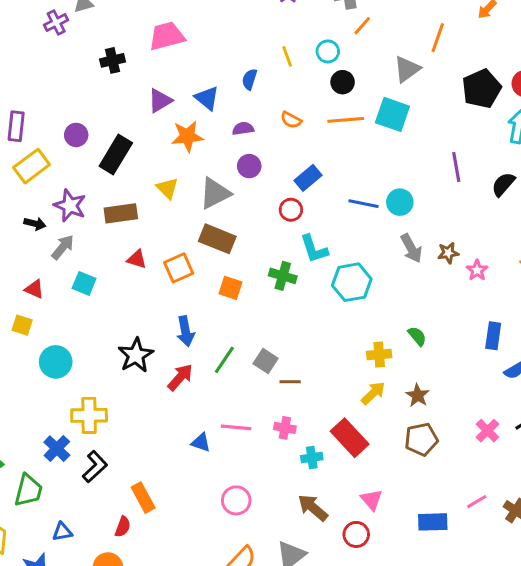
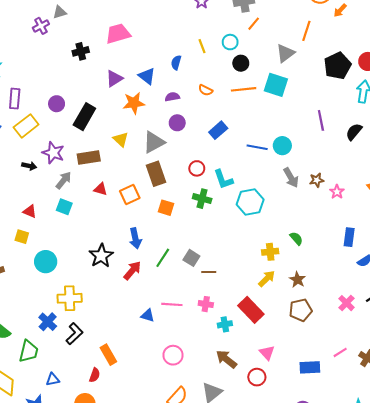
red circle: (291, 210) -> (197, 168), moved
brown rectangle: (217, 239) -> (156, 174), turned 50
gray arrow: (63, 247) -> (64, 180), moved

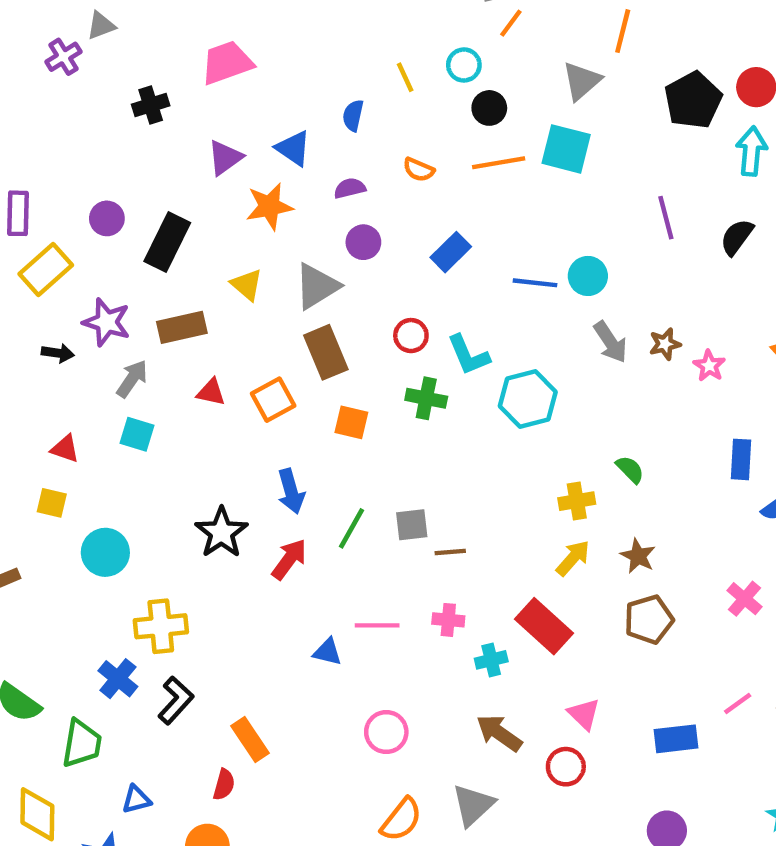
gray square: (191, 258) -> (412, 525), turned -35

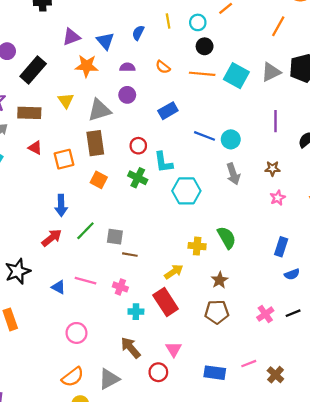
gray triangle: (582, 81) -> (271, 72), moved
brown star: (665, 344) -> (272, 169), moved
green semicircle: (630, 469) -> (227, 238), size x1.5
black star: (221, 532) -> (18, 271), moved
yellow arrow: (573, 558) -> (174, 272), moved

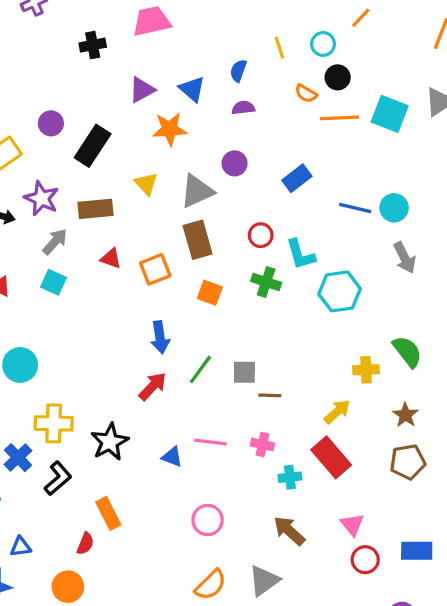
purple semicircle: (127, 67) -> (243, 108), moved
orange semicircle: (163, 67) -> (306, 93), moved
red circle: (158, 372) -> (365, 560), moved

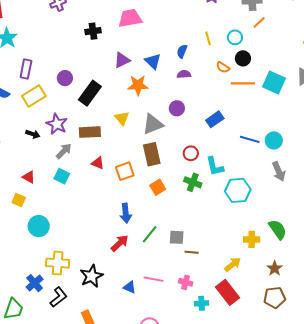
orange square: (210, 293) -> (158, 187), turned 35

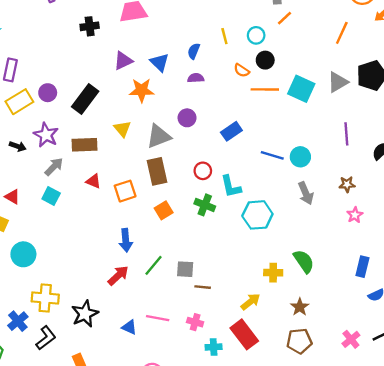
purple circle: (65, 78) -> (48, 93), moved

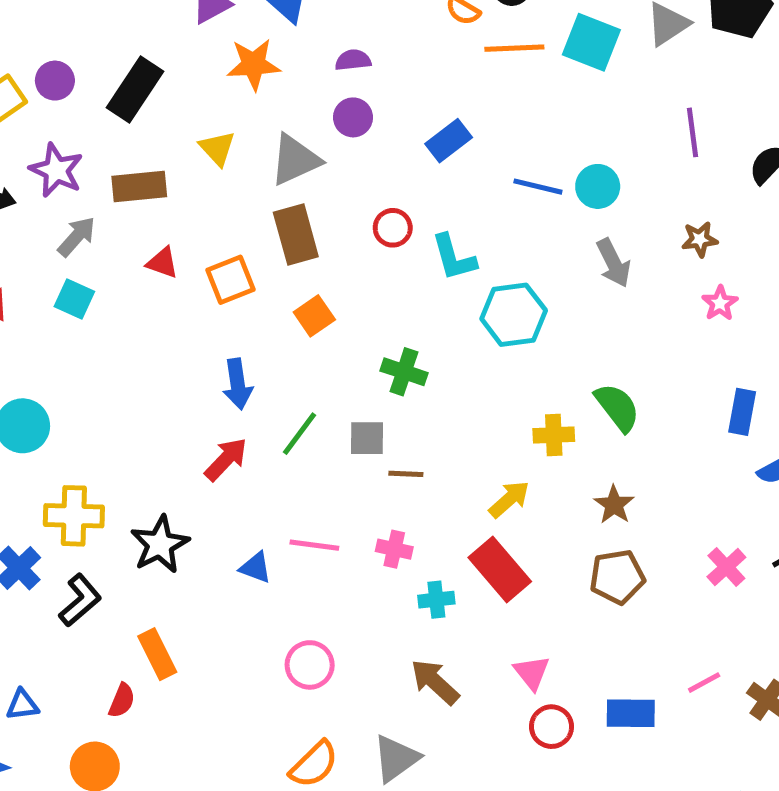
purple semicircle: (196, 78) -> (353, 60), moved
green cross: (205, 205) -> (404, 372), moved

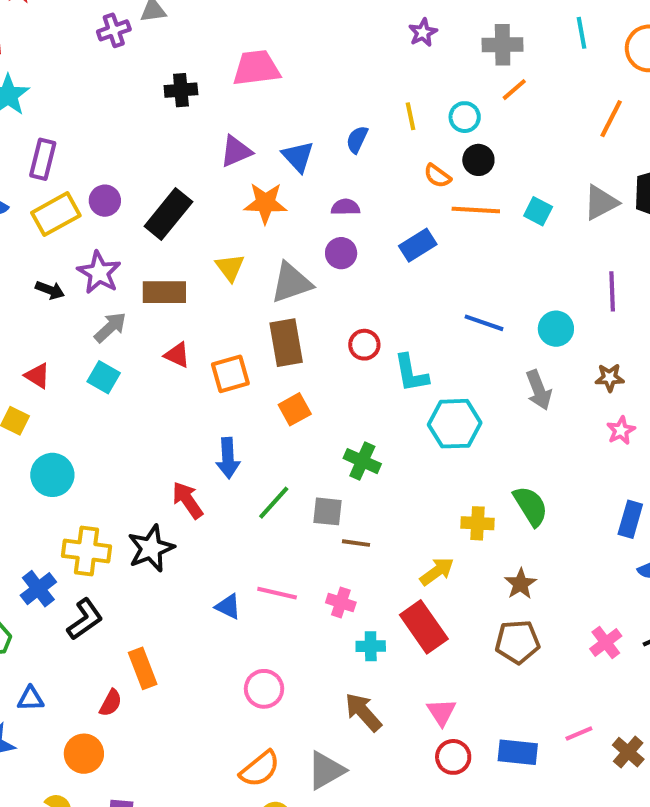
cyan square: (591, 42) -> (538, 211), size x0.6
blue rectangle: (449, 141) -> (418, 245), moved
cyan circle: (598, 186) -> (556, 329), moved
red arrow: (226, 459) -> (188, 500), moved, turned -84
black star: (160, 544) -> (151, 548), moved

